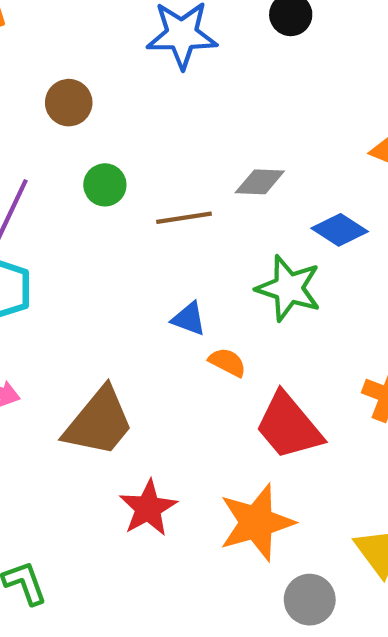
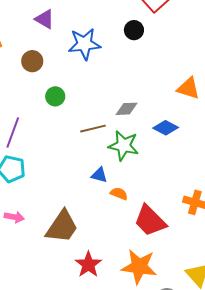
brown circle: (69, 103) -> (32, 61), moved
green circle: (105, 185) -> (55, 96), moved
green star: (289, 288) -> (124, 146), moved
orange star: (257, 522) -> (139, 267), turned 30

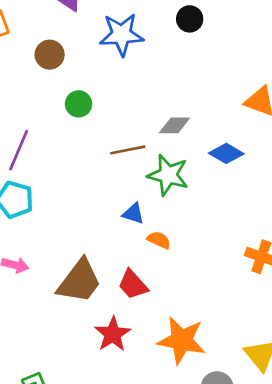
red trapezoid: (150, 221) -> (133, 285), moved, size x0.7

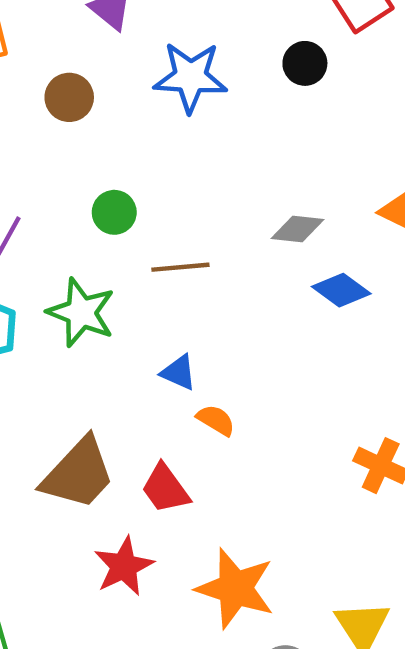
green circle: (79, 104) -> (114, 212), moved
gray diamond: (175, 125) -> (298, 229), moved
green star: (168, 175) -> (81, 313), moved

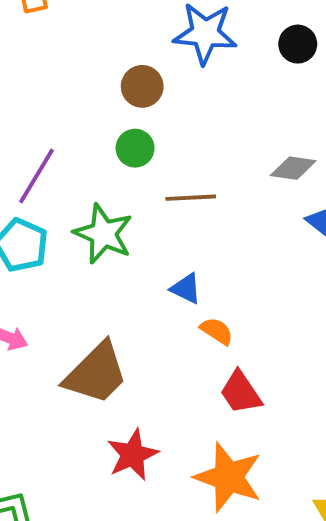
black circle: (305, 63) -> (298, 44), moved
brown circle: (69, 97) -> (142, 86), moved
red trapezoid: (165, 489) -> (241, 392), moved

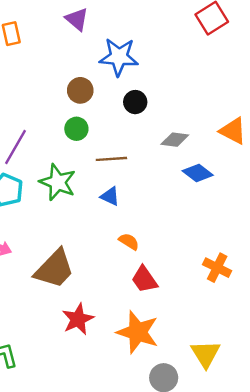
black circle: (298, 44) -> (135, 102), moved
blue triangle: (186, 289) -> (110, 196), moved

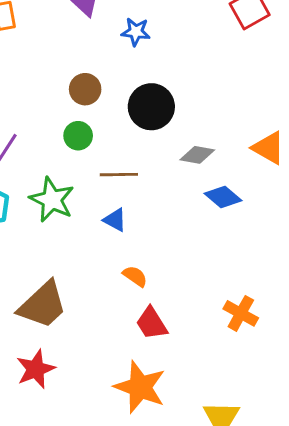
blue star: (119, 57) -> (136, 32), moved, size x0.6
black circle: (135, 102) -> (151, 107), size x1.6
red star: (78, 319) -> (36, 369), moved

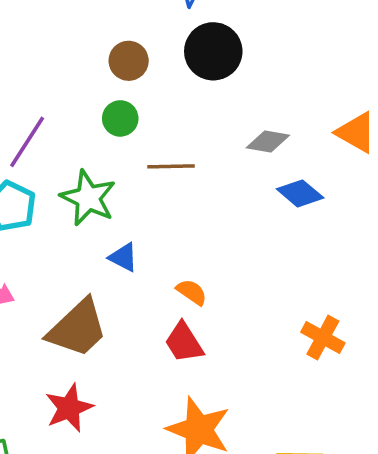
black circle: (151, 107) -> (213, 51), moved
blue triangle: (115, 220) -> (123, 257), moved
red trapezoid: (152, 323) -> (184, 343), moved

